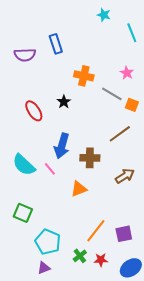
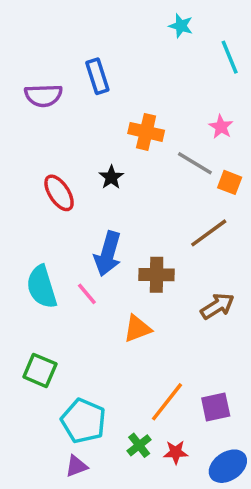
cyan semicircle: (24, 165) -> (42, 287), turned 30

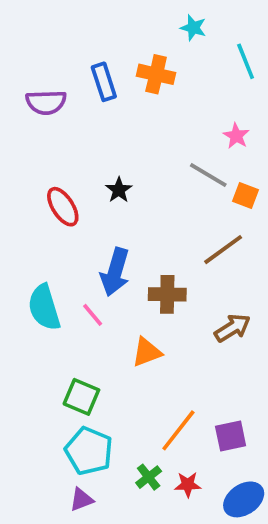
orange cross: (146, 132) -> (156, 74), moved
green square: (40, 370) -> (81, 397), moved

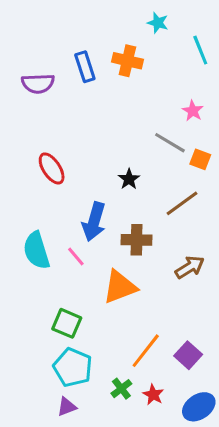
black star: (119, 190) -> (129, 179), moved
orange triangle: (147, 352) -> (120, 287), size x1.4
purple square: (231, 436) -> (188, 355), turned -36
red star: (188, 485) -> (153, 395), turned 30

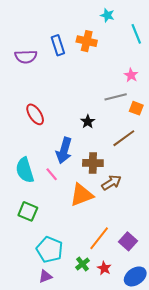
gray line: (170, 143) -> (116, 97), turned -45
brown arrow: (190, 267) -> (111, 183), moved
green square: (67, 323) -> (28, 211), moved

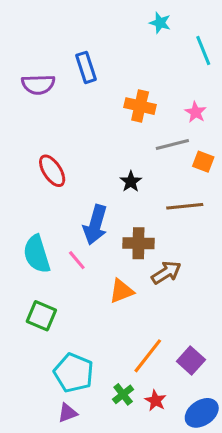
orange cross: (87, 41) -> (140, 106), moved
brown line: (124, 138) -> (185, 206), turned 30
orange triangle: (82, 195) -> (122, 291), size x0.7

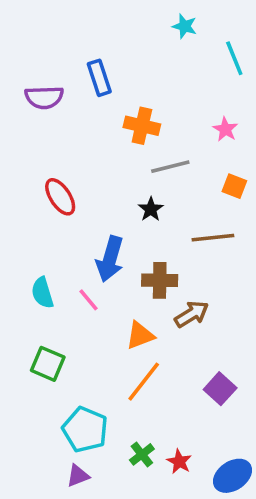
orange cross: (140, 106) -> (142, 126), moved
gray line: (172, 145) -> (170, 167), moved
cyan semicircle: (37, 254) -> (42, 293), size x0.7
orange line: (148, 356) -> (144, 382), moved
purple square: (191, 360) -> (220, 389), moved

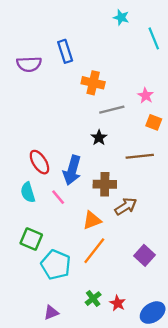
pink star: (225, 129) -> (146, 96), moved
red ellipse: (60, 197) -> (39, 162), moved
cyan pentagon: (85, 430) -> (56, 265), moved

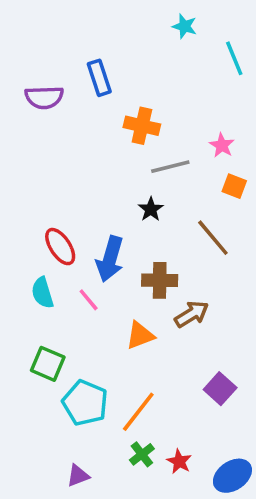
brown line: (140, 156) -> (213, 238), turned 56
orange line: (94, 251) -> (138, 412), moved

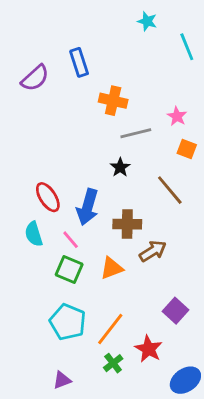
purple semicircle: (44, 97) -> (35, 78), turned -40
green square: (48, 364) -> (69, 269), moved
red star: (179, 461) -> (149, 349), moved, size x1.4

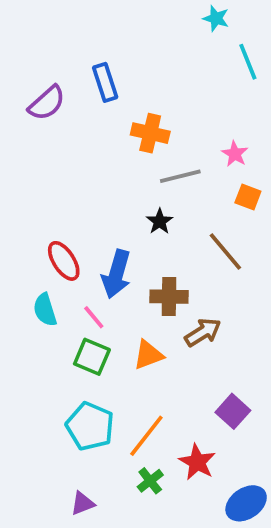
cyan star: (147, 21) -> (216, 18), moved

